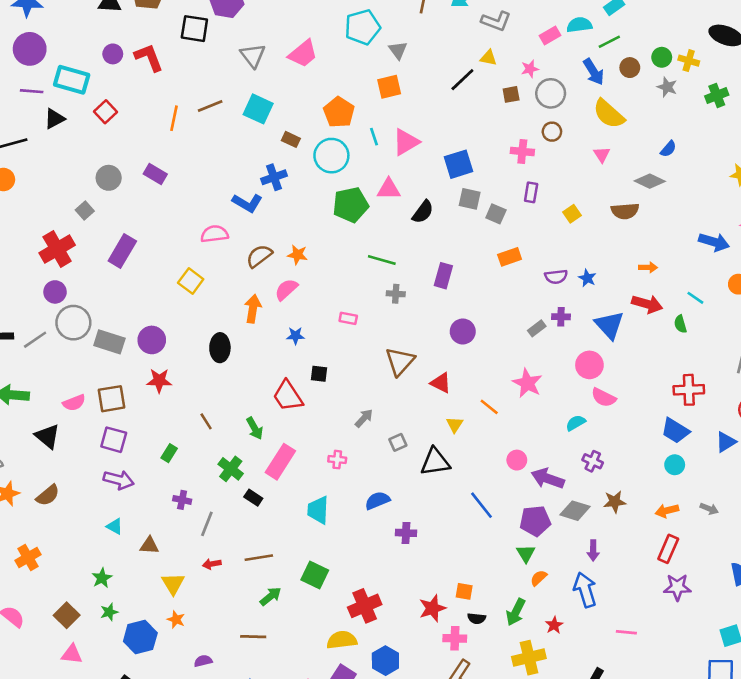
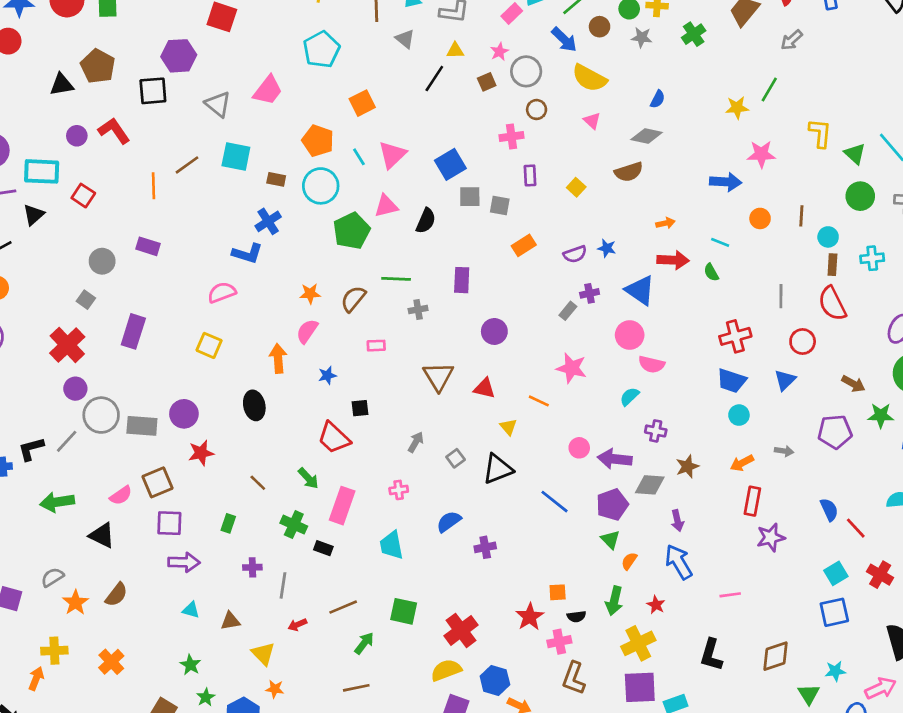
gray triangle: (398, 50) -> (405, 39), moved
brown semicircle: (259, 256) -> (353, 299), moved

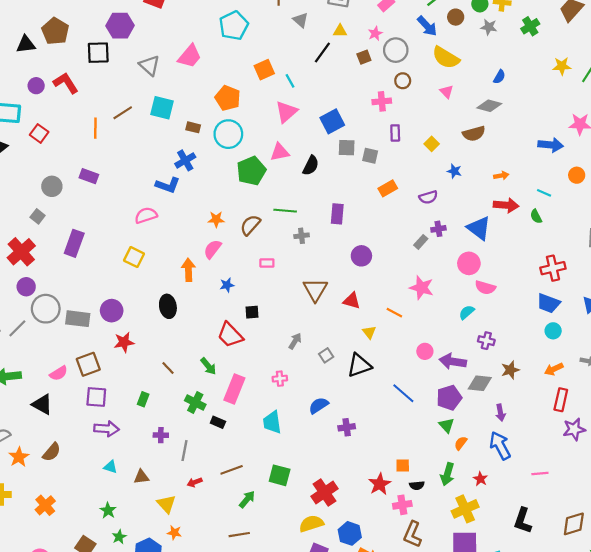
yellow star: (737, 108) -> (562, 66), moved
cyan line: (359, 157) -> (290, 81), moved
blue star: (607, 248) -> (454, 171), moved

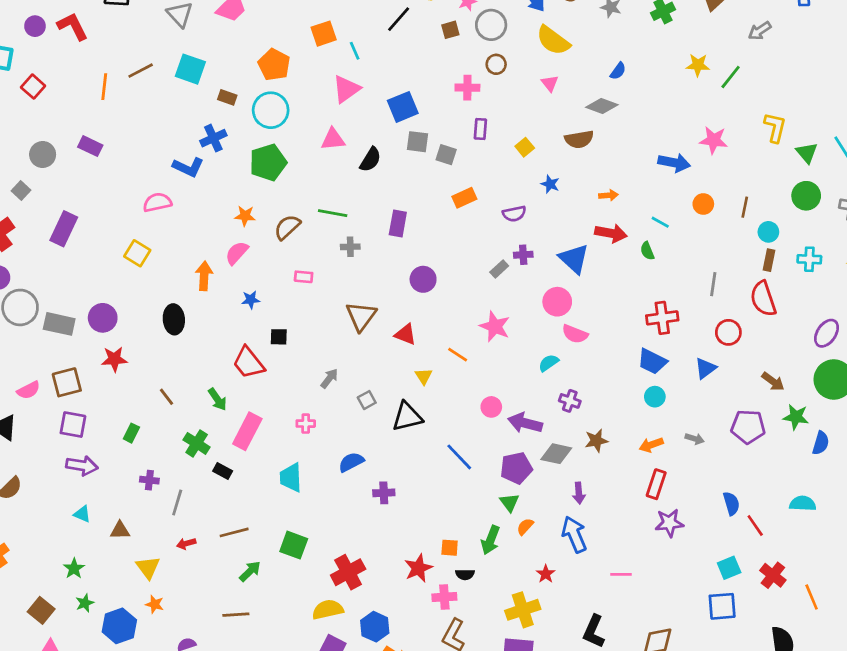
green pentagon: (251, 171) -> (268, 162), moved
green arrow: (447, 474) -> (490, 540), moved

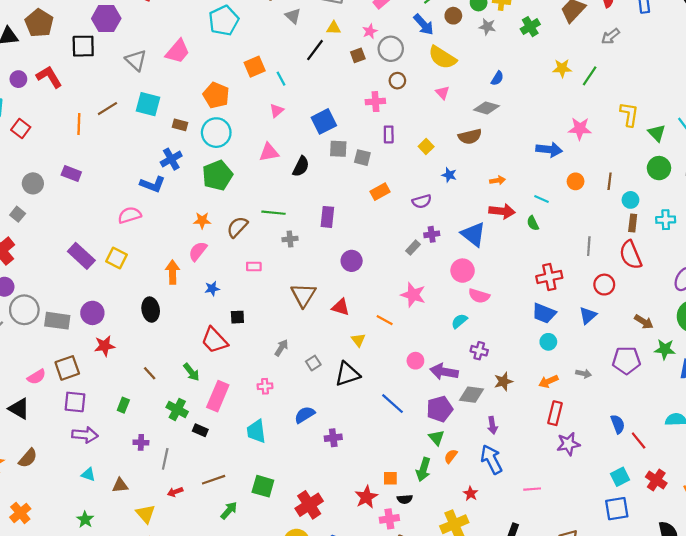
pink triangle: (346, 89) -> (277, 110), size x0.6
purple rectangle: (64, 229) -> (81, 256), moved, turned -68

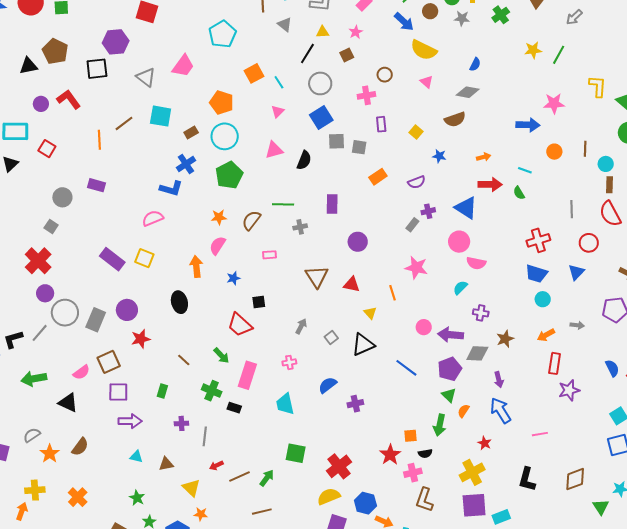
gray circle: (391, 49) -> (320, 83), moved
brown rectangle: (180, 125) -> (191, 132), turned -40
orange line: (385, 320) -> (392, 293), turned 49
gray rectangle: (57, 321) -> (96, 320), turned -70
brown line: (214, 480) -> (239, 476), moved

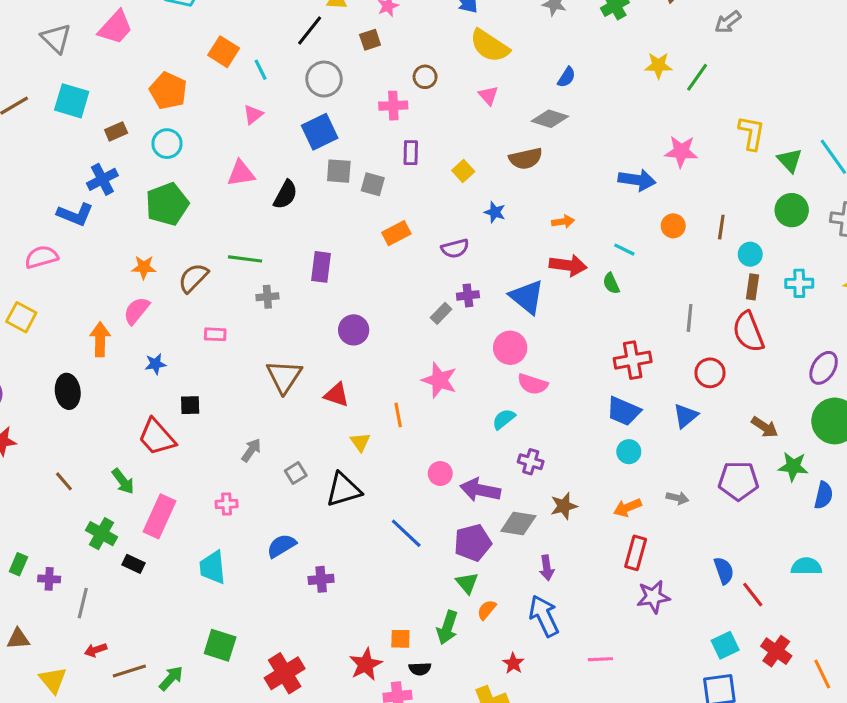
orange square: (254, 73) -> (224, 52), turned -36
cyan circle: (225, 136) -> (167, 144), size x0.7
green rectangle: (162, 391) -> (18, 564), moved

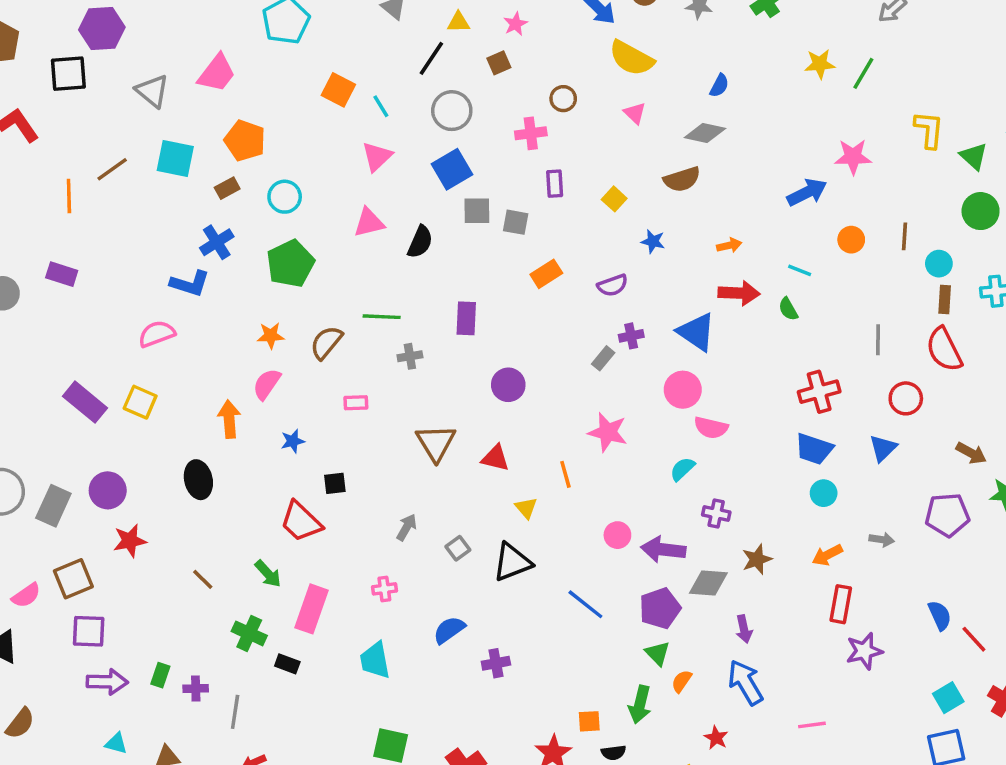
orange pentagon: (168, 91) -> (245, 140), moved
pink triangle: (253, 115) -> (377, 157), size x1.4
blue arrow: (637, 180) -> (807, 192), turned -30

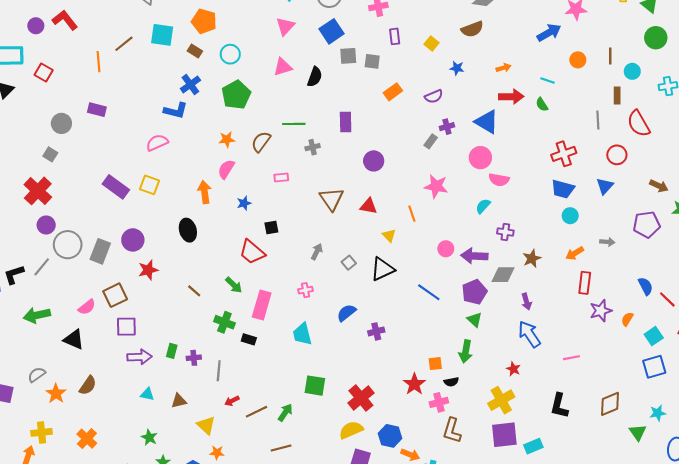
brown rectangle: (227, 188) -> (195, 51), turned 64
brown rectangle: (945, 299) -> (617, 95), moved
orange semicircle: (682, 681) -> (627, 319), moved

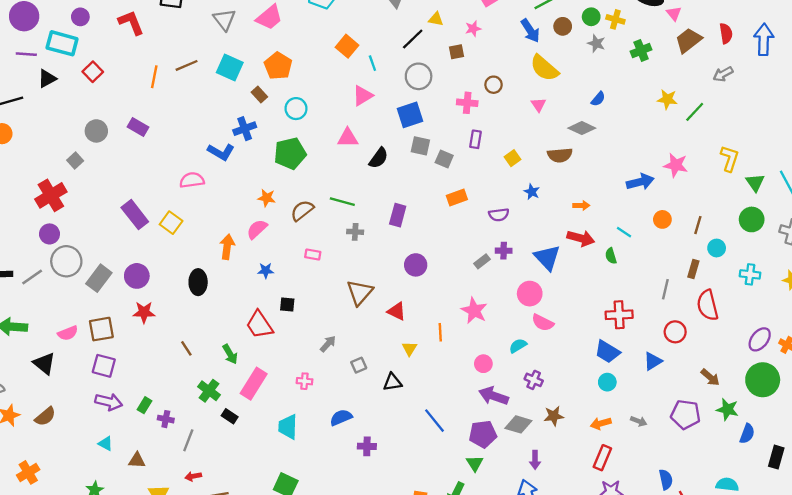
purple circle: (36, 26) -> (80, 17), moved
pink circle: (446, 249) -> (483, 364), moved
black triangle: (382, 269) -> (392, 382), size x0.7

